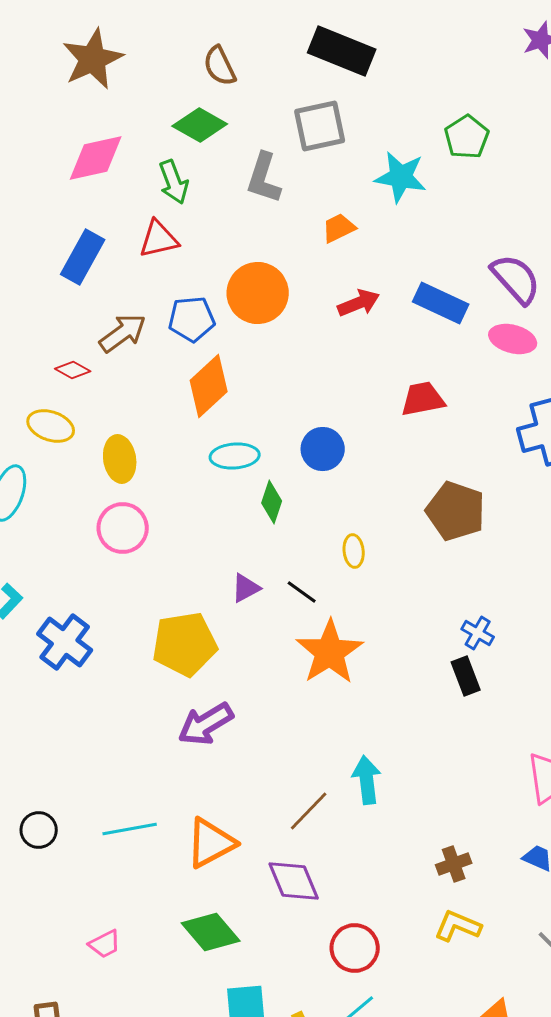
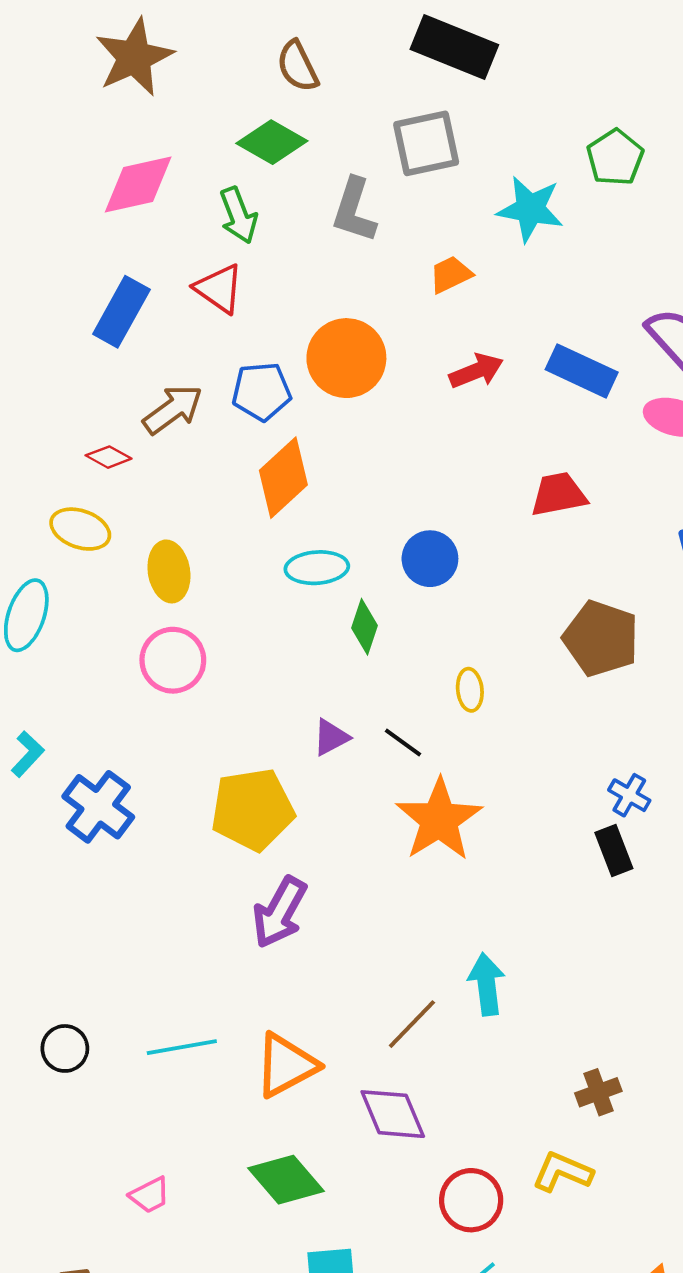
red triangle: (159, 239) -> (219, 289), turned 48
purple arrow: (206, 724) -> (280, 912), turned -30
yellow L-shape: (458, 926) -> (562, 1172), moved

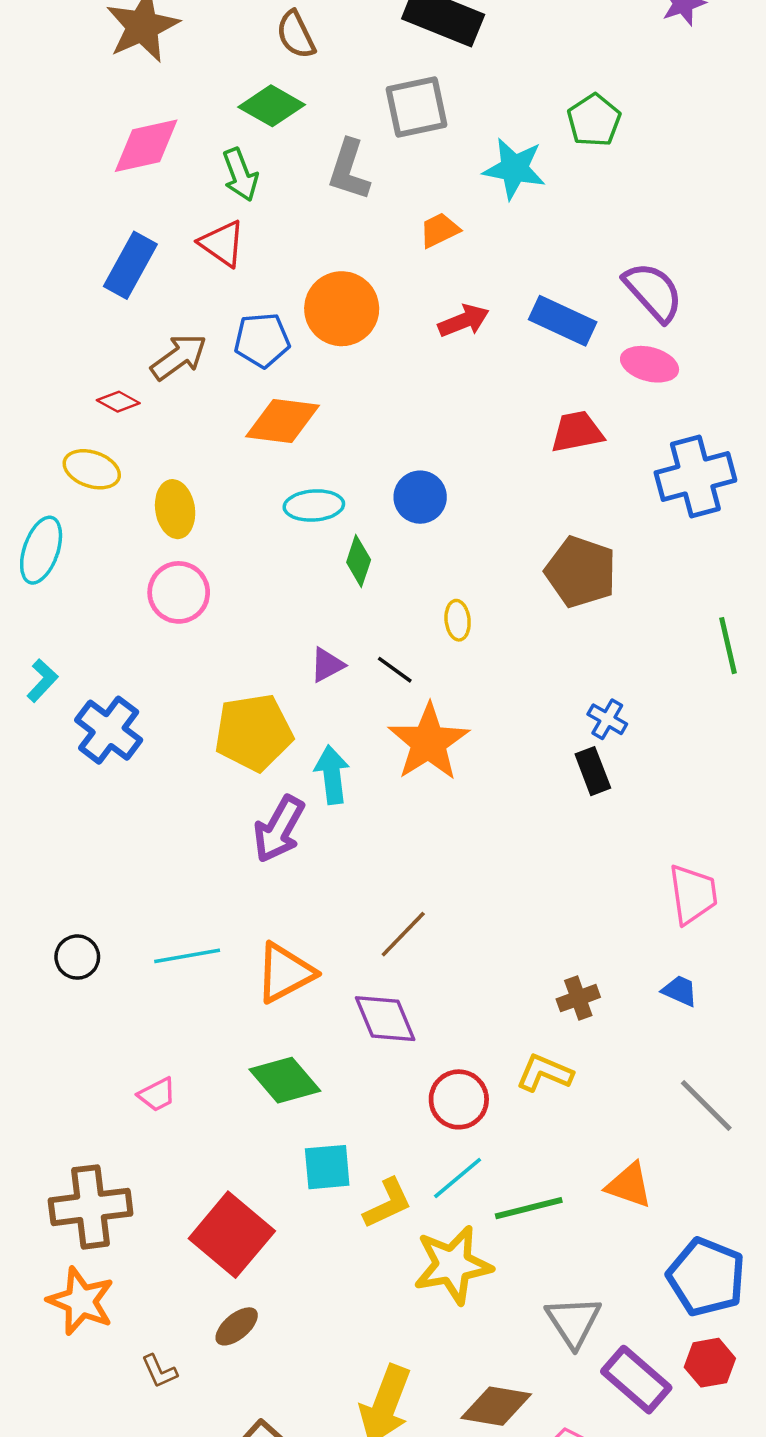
orange diamond: (283, 478) -> (283, 421), turned 50
red trapezoid: (559, 494) -> (577, 432), moved
cyan arrow: (487, 984) -> (332, 775), moved

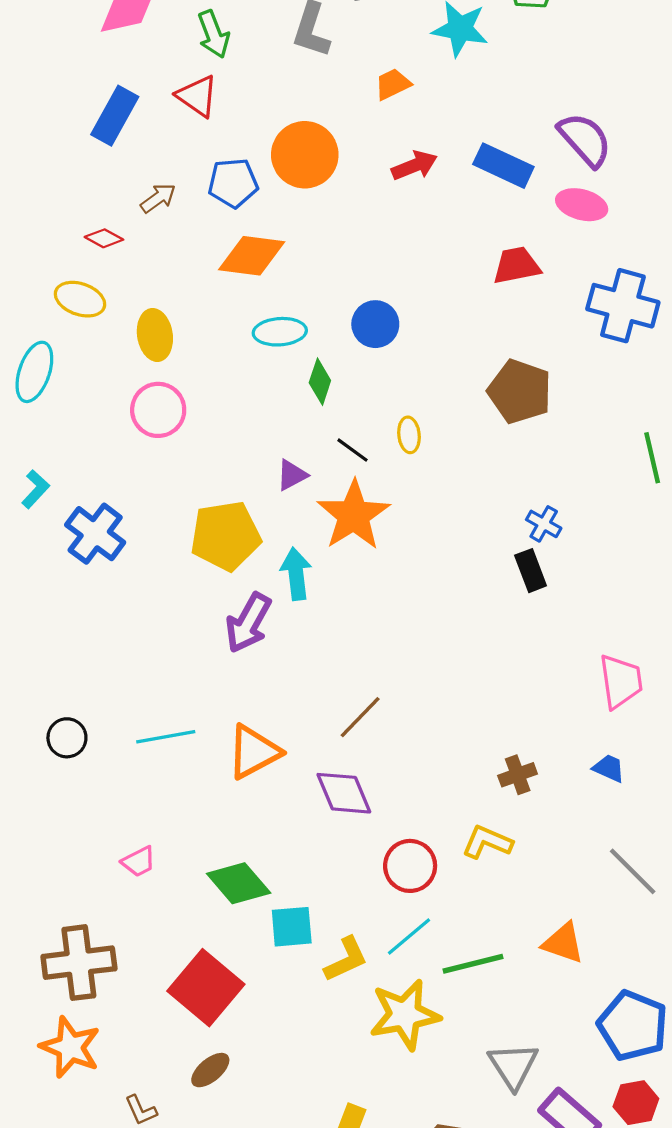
brown arrow: (179, 357) -> (158, 198), size x0.7
blue cross: (695, 477) -> (623, 306), turned 30
black line: (395, 670) -> (353, 450), moved
orange star: (429, 742) -> (354, 515), moved
green diamond: (285, 1080) -> (239, 883), moved

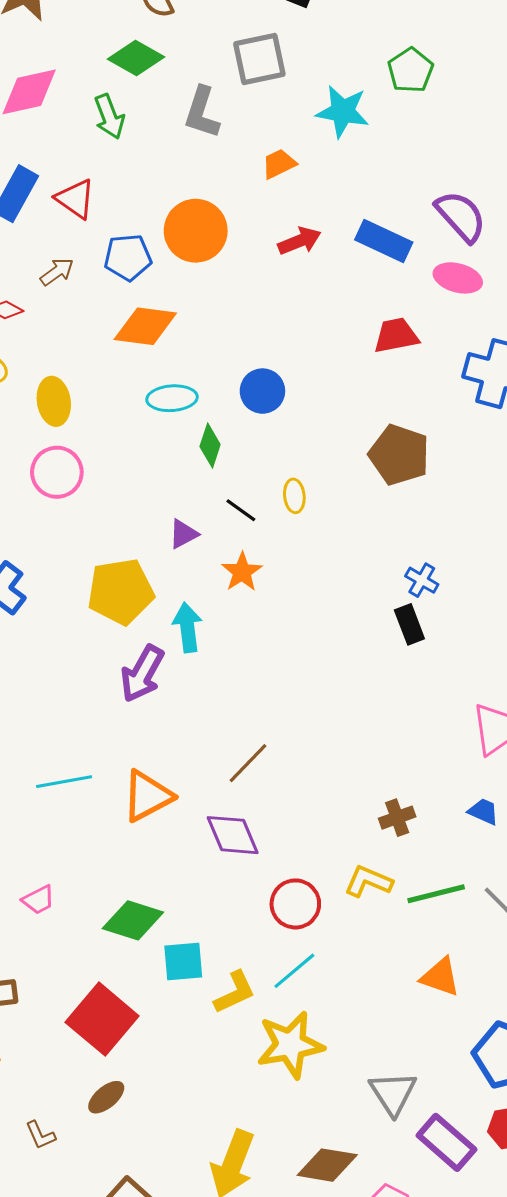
red triangle: (197, 96) -> (75, 199), moved
orange star: (354, 515) -> (242, 572), size x0.6
green diamond: (239, 883) -> (133, 920), turned -32
green line: (473, 964) -> (436, 894), moved

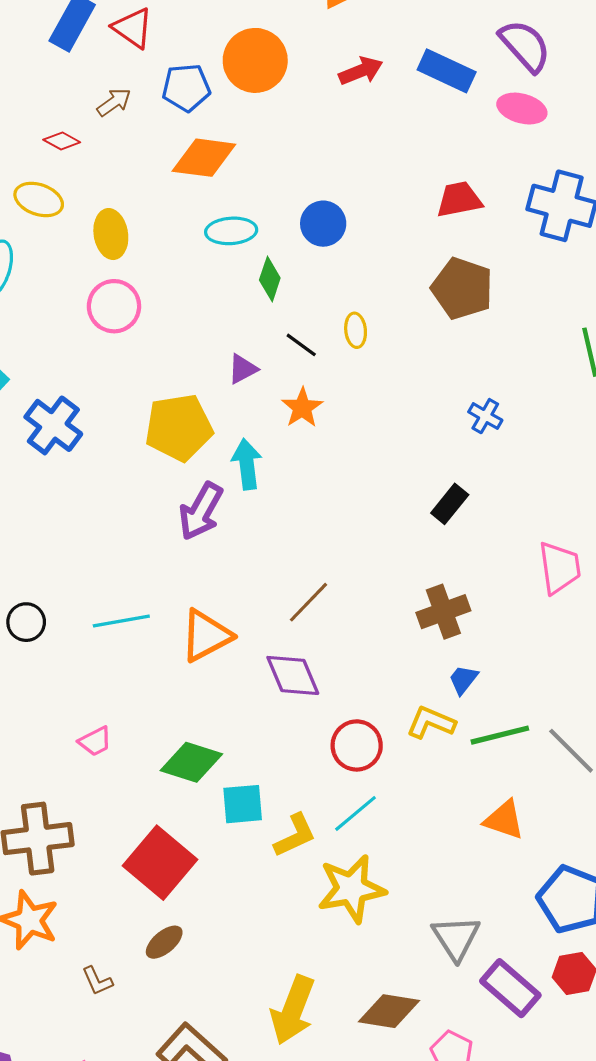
red trapezoid: (396, 336) -> (459, 200), moved
black rectangle: (409, 624) -> (450, 504), moved, turned 60
blue trapezoid: (483, 811) -> (463, 680), moved, turned -76
brown cross: (397, 818) -> (443, 612), moved, size x1.4

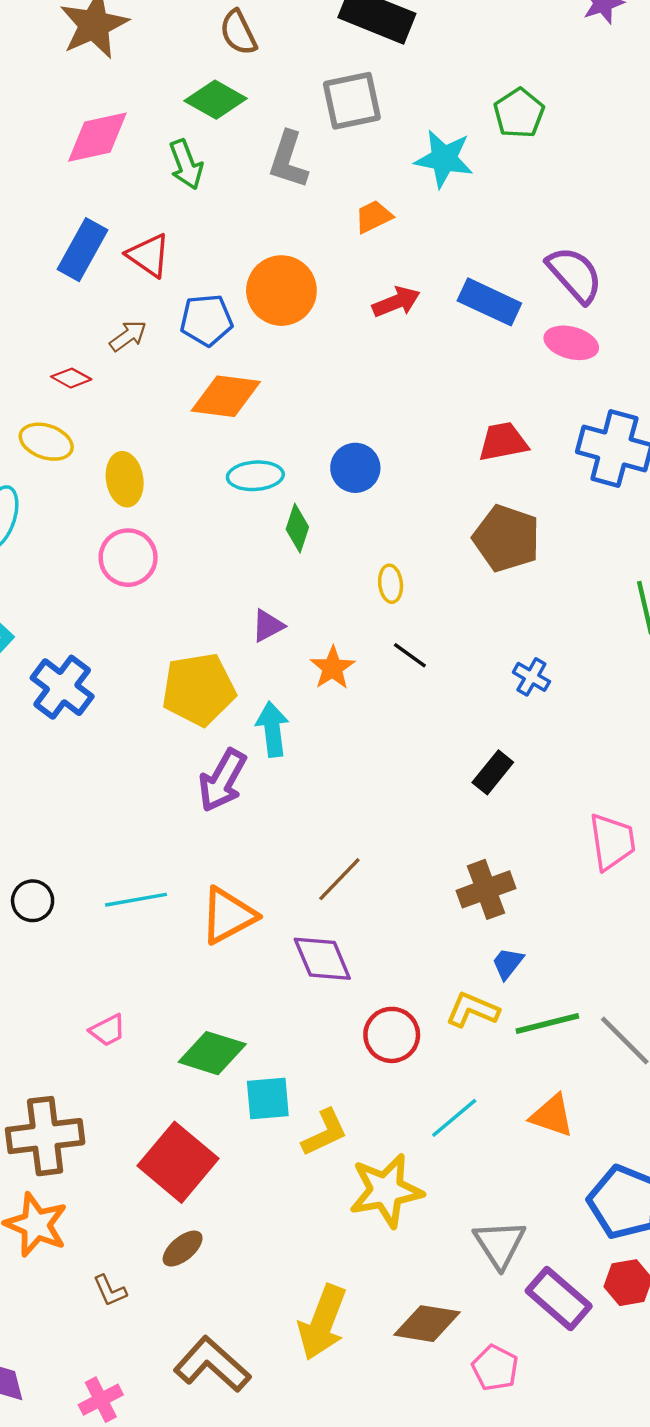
black line: (301, 345) -> (410, 655), moved
cyan line: (356, 813) -> (454, 1118), moved

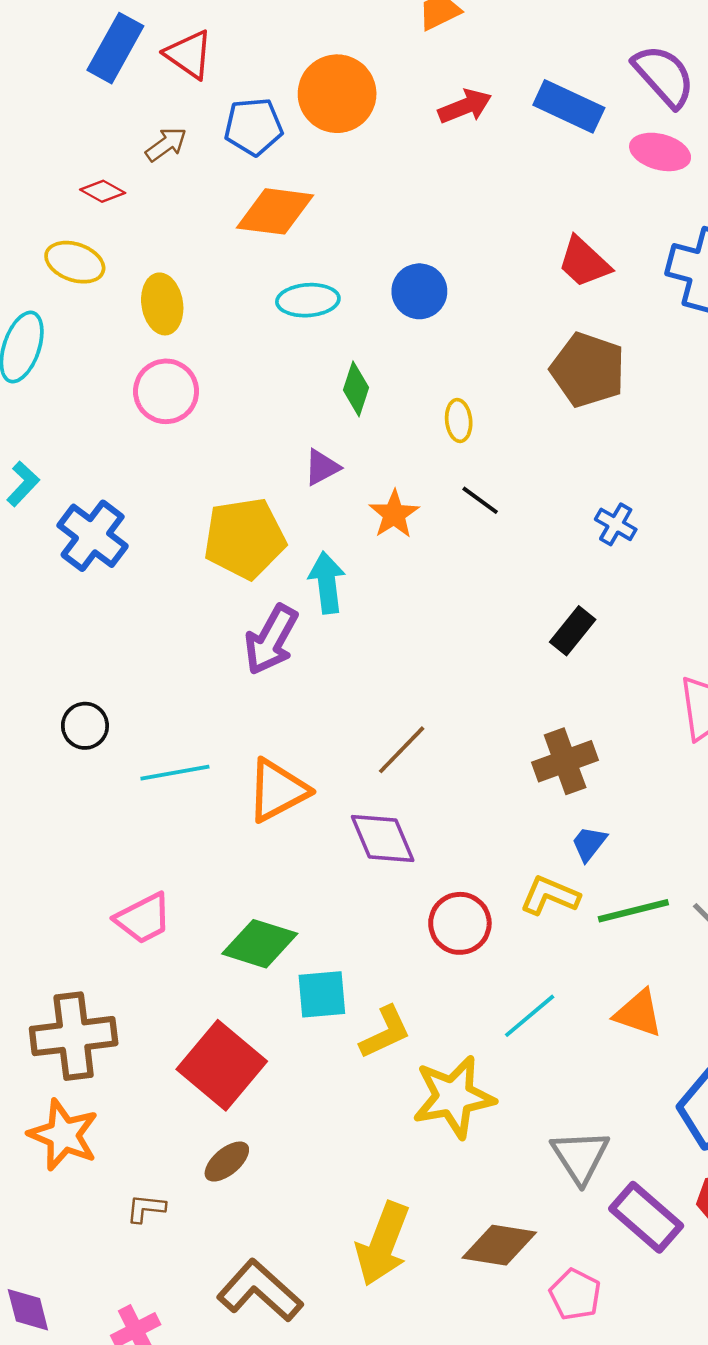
red trapezoid: (503, 442) -> (584, 262), turned -126
green diamond: (297, 528) -> (356, 389), moved
black circle: (33, 901) -> (85, 726), moved
pink trapezoid: (108, 1030) -> (143, 918), size x1.4
brown L-shape: (110, 1291) -> (146, 1208), turned 120

